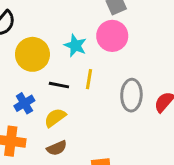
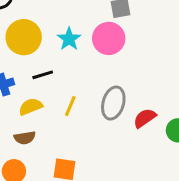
yellow line: (89, 79) -> (70, 106), moved
black line: (59, 85) -> (43, 75), turned -42

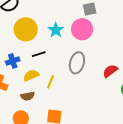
gray ellipse: (113, 103) -> (77, 63), moved
yellow line: (70, 106) -> (50, 82), moved
red semicircle: (145, 118) -> (110, 71), moved

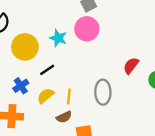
gray ellipse: (77, 63) -> (103, 92), moved
brown semicircle: (28, 96) -> (64, 117), moved

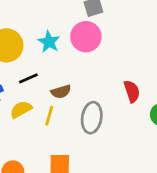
red semicircle: (131, 66) -> (132, 91), turned 114
brown semicircle: (64, 117) -> (61, 92), moved

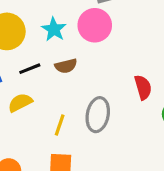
brown semicircle: (61, 92) -> (66, 66), moved
yellow line: (49, 116) -> (60, 125), moved

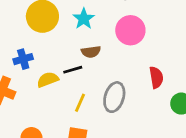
pink circle: (95, 25) -> (130, 30), moved
black line: (30, 69) -> (73, 70), moved

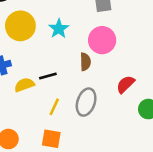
brown semicircle: (91, 52) -> (85, 62), moved, turned -84
red semicircle: (156, 77) -> (125, 84), turned -126

